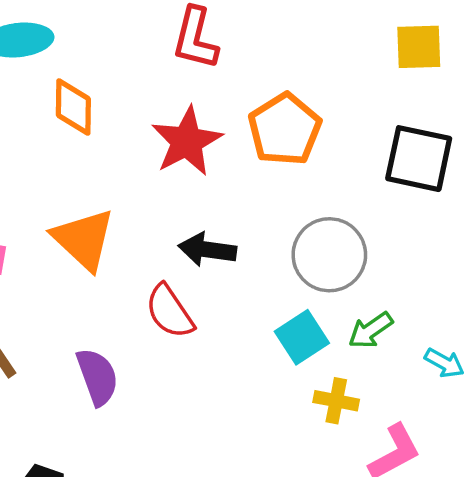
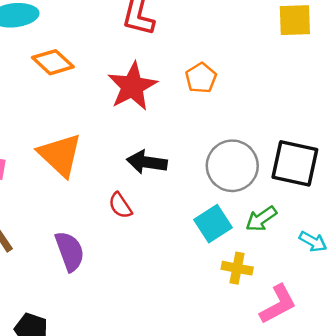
orange diamond: (73, 107) -> (53, 62), turned -48
orange pentagon: (285, 129) -> (201, 78), size x0.6
black square: (419, 159) -> (295, 163), moved
red semicircle: (170, 311) -> (120, 206), size x0.7

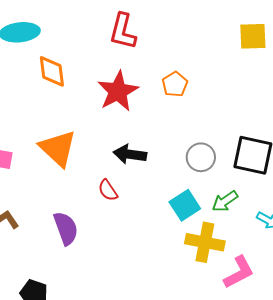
orange diamond: (53, 62) -> (52, 71), turned 40
gray circle: (232, 166) -> (201, 157), size x0.7
yellow cross: (237, 268) -> (205, 242), size x1.5

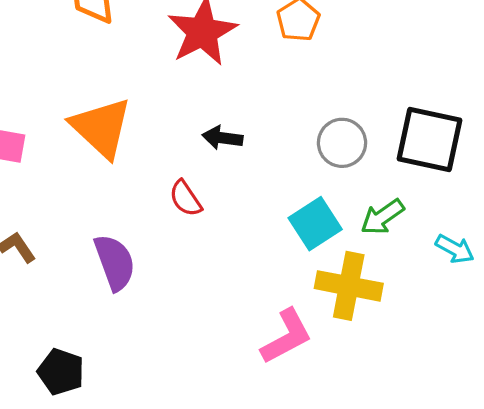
black arrow: (130, 154) -> (222, 138), size x0.7
pink L-shape: (239, 272) -> (286, 336), moved

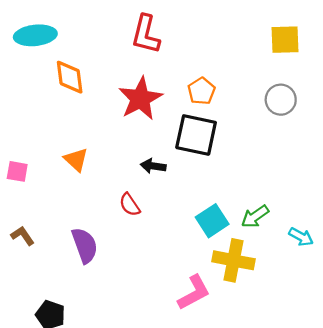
orange triangle: (101, 128) -> (76, 160), size x0.6
black square: (430, 139) -> (196, 135), moved
gray circle: (342, 143) -> (281, 100), moved

